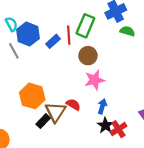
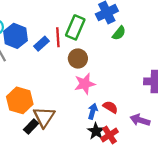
green semicircle: (127, 31) -> (119, 33), turned 112
red semicircle: (73, 105) -> (110, 107), moved

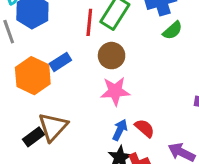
blue rectangle: (42, 44) -> (60, 62), moved
orange hexagon: (20, 100) -> (33, 76), moved

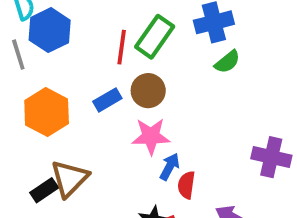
blue rectangle: (60, 62) -> (107, 100), moved
red semicircle: (145, 128) -> (186, 185), turned -125
blue arrow: (120, 130) -> (170, 167), moved

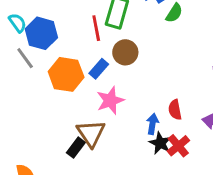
orange hexagon: (47, 112) -> (66, 74), moved
pink star: (151, 136) -> (110, 100), moved
blue arrow: (170, 167) -> (152, 124), moved

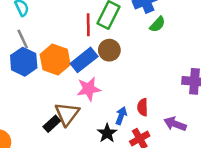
blue hexagon: (41, 33) -> (24, 62), moved
blue rectangle: (99, 69) -> (84, 60), size x1.5
black star: (160, 143) -> (107, 133), moved

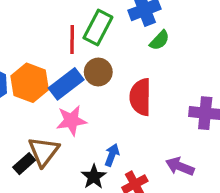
red semicircle: (143, 107) -> (140, 97), moved, size x1.6

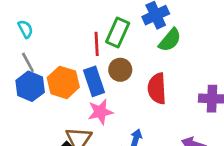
green semicircle: (160, 40) -> (170, 40), size x1.4
blue rectangle: (66, 84) -> (94, 81), turned -68

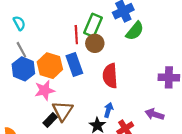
brown circle: (120, 70) -> (95, 43), moved
red semicircle: (157, 88) -> (110, 76), moved
pink star: (100, 112) -> (45, 90), moved

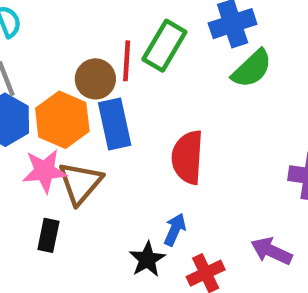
brown circle: (95, 43) -> (95, 79), moved
brown triangle: (63, 111) -> (80, 183), moved
black rectangle: (50, 120) -> (48, 235), turned -40

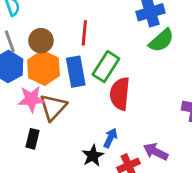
green rectangle: (164, 46) -> (106, 67), moved
brown circle: (95, 79) -> (41, 41), moved
purple arrow: (271, 251) -> (156, 152), moved

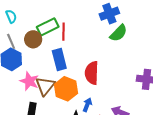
green rectangle: (106, 67) -> (48, 27), moved, turned 35
orange hexagon: (43, 68) -> (66, 89), moved
pink star: (31, 99) -> (29, 81), turned 30

